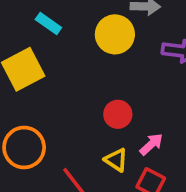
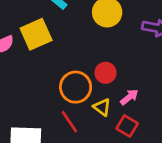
orange circle: (24, 147) -> (76, 87), moved

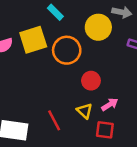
orange circle: (76, 87) -> (67, 50), moved
red square: (127, 126) -> (105, 130), turned -30

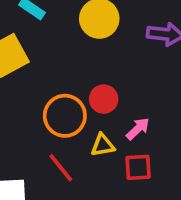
orange circle: (67, 50) -> (65, 116), moved
yellow triangle: (85, 111) -> (103, 145), turned -42

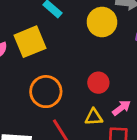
orange circle: (65, 116) -> (46, 92), moved

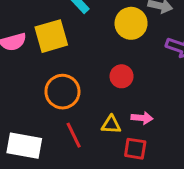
red circle: (98, 83) -> (122, 76), moved
pink arrow: (121, 108) -> (142, 118), turned 36

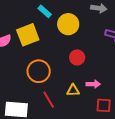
yellow circle: (131, 23) -> (68, 24), moved
red square: (135, 149) -> (104, 105), moved

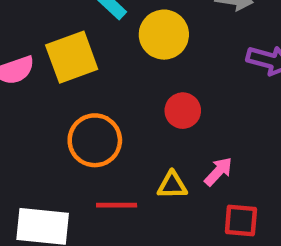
pink arrow: (93, 84) -> (218, 172), turned -48
red line: (49, 100) -> (117, 205), turned -60

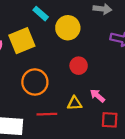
pink arrow: (218, 172) -> (97, 96), turned -91

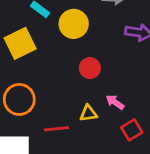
orange circle: (35, 82) -> (19, 99), moved
red square: (110, 120) -> (132, 130), turned -30

